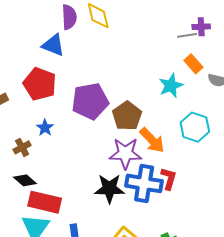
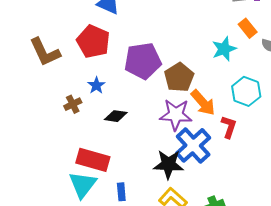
red L-shape: (169, 179) -> (229, 127), moved
black diamond: (25, 180) -> (116, 116), moved, turned -35
blue cross: (144, 183) -> (193, 145), turned 36
black star: (109, 189) -> (168, 164), moved

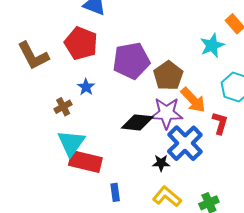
black diamond: (116, 116) -> (137, 122), moved, size x1.4
black star: (168, 164) -> (161, 163), size x0.6
cyan triangle: (83, 185) -> (71, 143), moved

